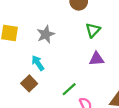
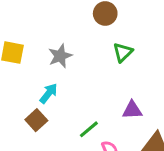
purple triangle: (97, 59) -> (132, 110), moved
cyan arrow: (38, 63) -> (49, 93), turned 70

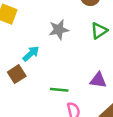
gray star: (60, 56) -> (59, 30), moved
green line: (89, 129) -> (59, 90), turned 36

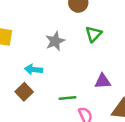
cyan arrow: (31, 54) -> (34, 69), turned -120

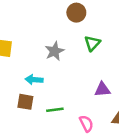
brown square: (24, 92) -> (25, 102), turned -35
green line: (68, 98) -> (55, 110), moved

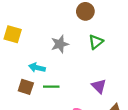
purple triangle: (102, 89) -> (99, 86), turned 42
green line: (55, 110) -> (51, 87), moved

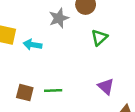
gray star: (60, 44) -> (59, 18), moved
cyan arrow: (37, 68) -> (32, 45), moved

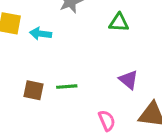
green triangle: (99, 38) -> (119, 23), turned 48

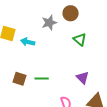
green triangle: (119, 23) -> (80, 40), turned 32

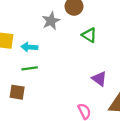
green line: (42, 78) -> (30, 68), moved
brown square: (20, 79) -> (17, 92), moved

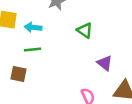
green triangle: (89, 35) -> (85, 30), moved

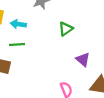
green triangle: (85, 30) -> (66, 29), turned 48

